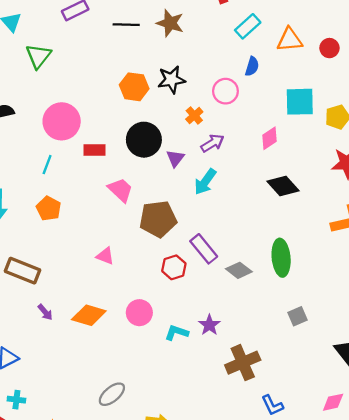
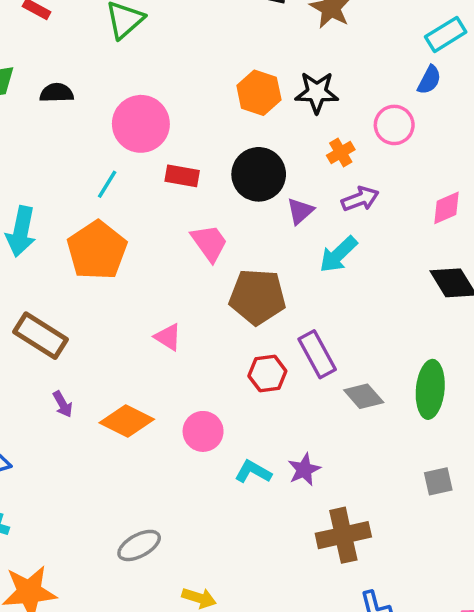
blue semicircle: (252, 66) -> (429, 80), moved
orange pentagon: (49, 209) -> (97, 250), size x1.6

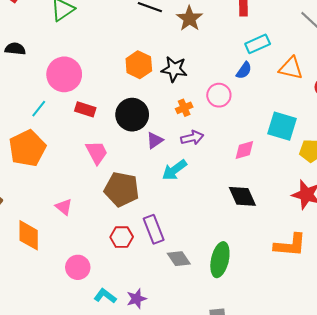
orange diamond: (127, 421) -> (29, 235), moved, turned 56

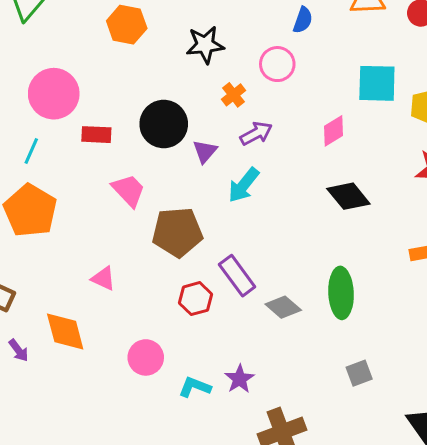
orange hexagon: (139, 65) -> (127, 25), moved

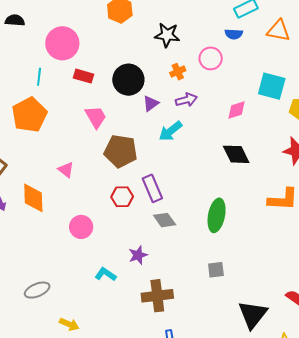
blue semicircle: (303, 20) -> (234, 34), turned 60
cyan line: (31, 151) -> (39, 77), turned -30
gray diamond: (283, 307) -> (165, 220), moved
cyan L-shape: (195, 387) -> (106, 274), moved

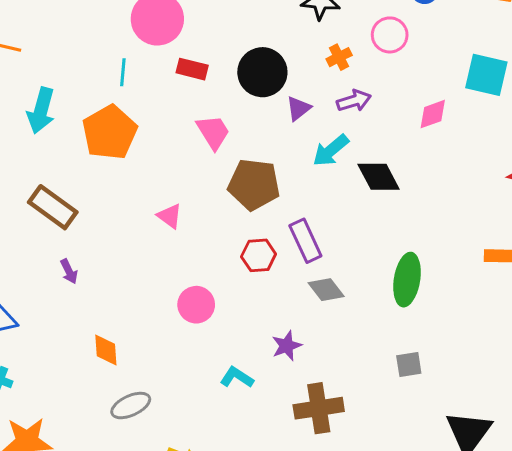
black diamond: (236, 154) -> (379, 177), moved
orange diamond: (33, 198) -> (106, 350), moved, size x0.7

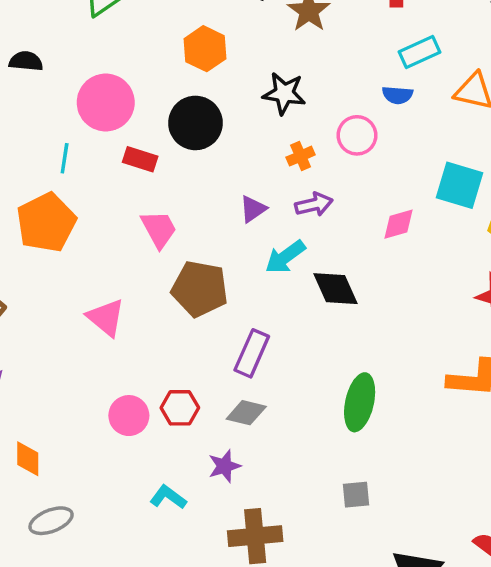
black circle: (262, 72) -> (195, 123), moved
pink triangle: (170, 216) -> (106, 317), size x1.4
purple rectangle: (305, 241) -> (252, 353), turned 45
red hexagon: (259, 255) -> (180, 408), moved
gray diamond: (326, 290) -> (246, 413), moved, turned -42

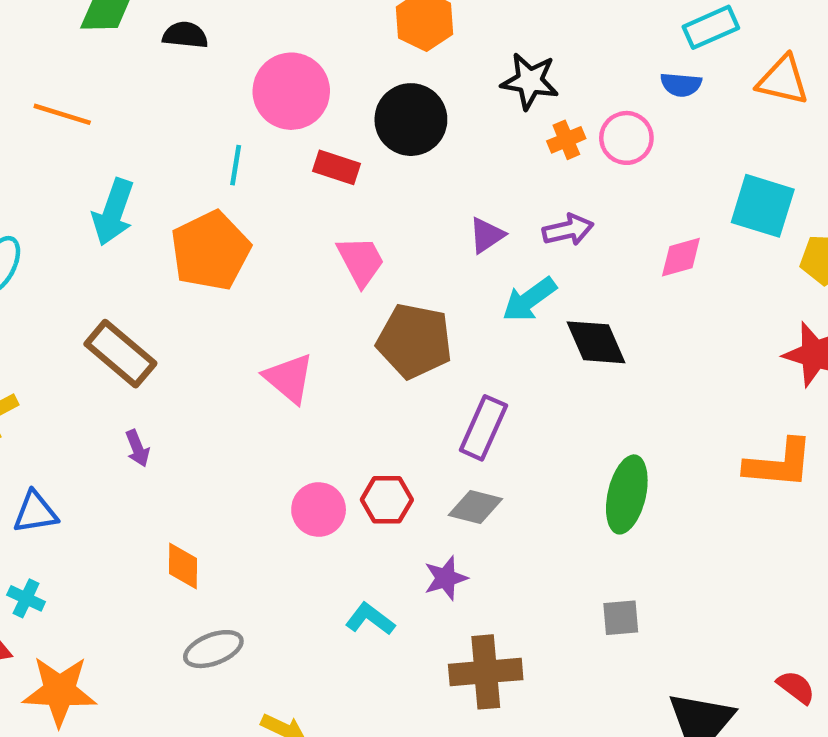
orange cross: (301, 156) -> (566, 140), moved

